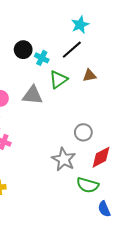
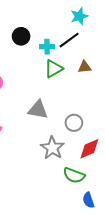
cyan cross: (42, 58) -> (47, 47), moved, turned -32
gray triangle: (33, 95) -> (38, 110), moved

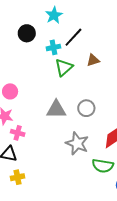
cyan star: (79, 16) -> (54, 15), moved
black circle: (21, 36) -> (27, 33), moved
gray circle: (74, 123) -> (86, 108), moved

